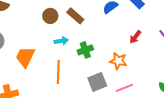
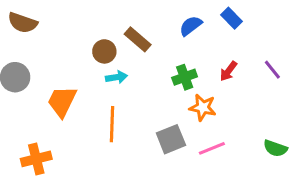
brown circle: (50, 16) -> (104, 51), moved
green cross: (85, 50) -> (185, 77), moved

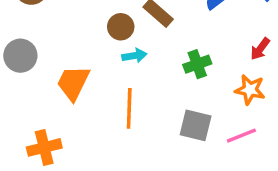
green cross: (185, 77) -> (197, 64), moved
orange star: (203, 107) -> (250, 90), moved
gray square: (171, 139) -> (196, 125), turned 36

